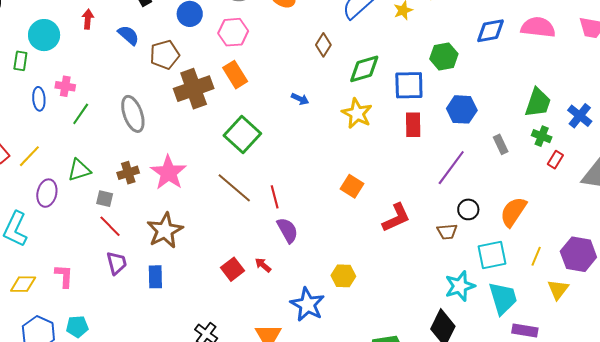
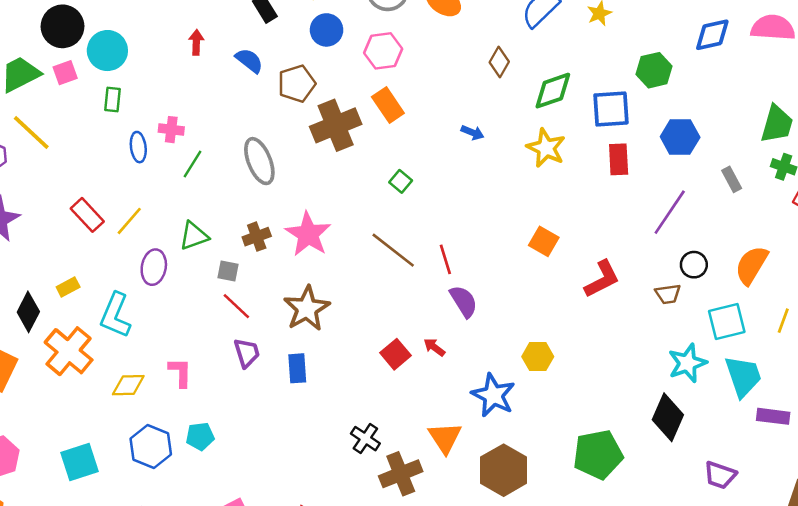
cyan circle: (44, 35) -> (107, 51), moved
green square: (242, 135) -> (401, 181), size x0.5

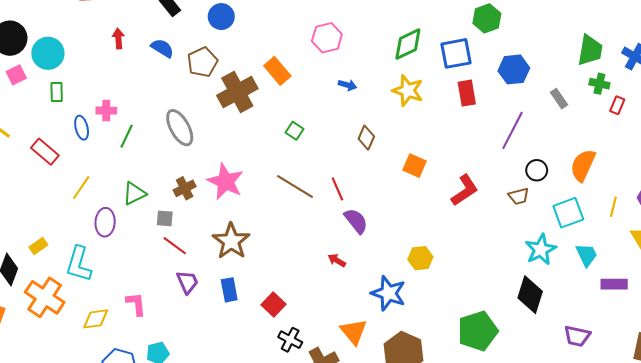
pink hexagon: (383, 51) -> (327, 38), moved
brown diamond: (499, 62) -> (366, 138), moved
red rectangle: (87, 215) -> (45, 152), moved
red square: (395, 354) -> (273, 305), moved
cyan trapezoid: (743, 376) -> (586, 255), size x0.7

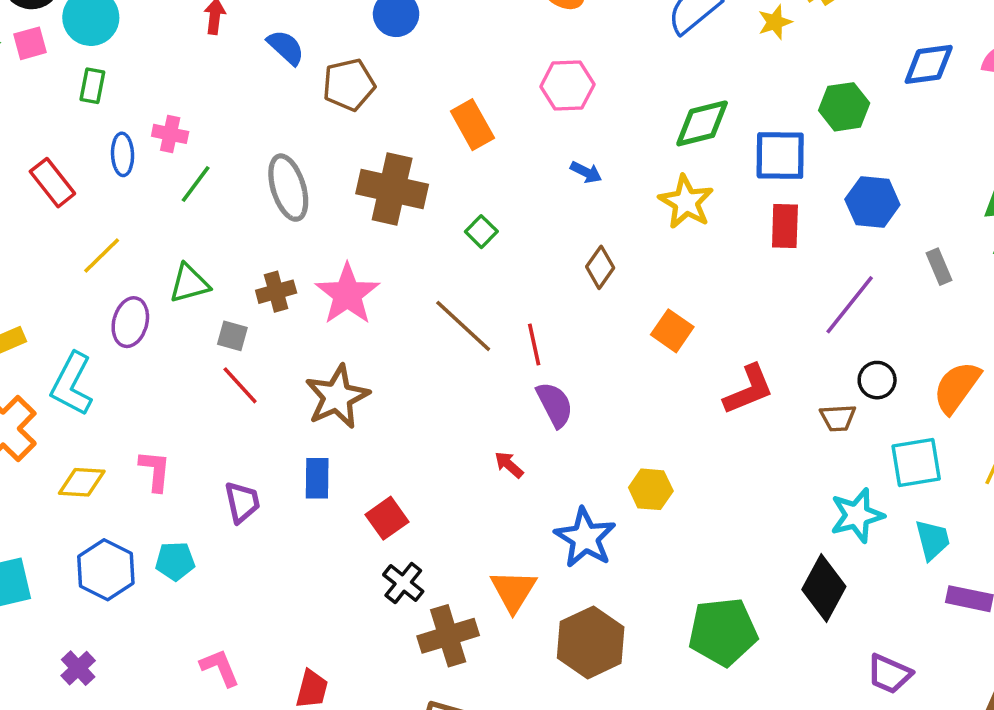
brown cross: (237, 92) -> (392, 189), moved, turned 30
purple trapezoid: (187, 282) -> (242, 502), moved

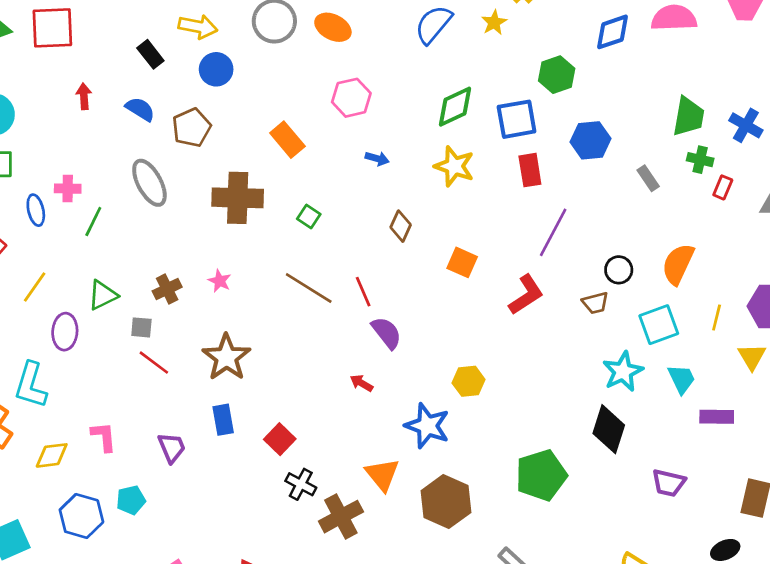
gray ellipse: (288, 188) -> (149, 183), moved
pink star: (347, 294) -> (220, 281), size x0.5
purple line: (850, 305) -> (553, 232), moved

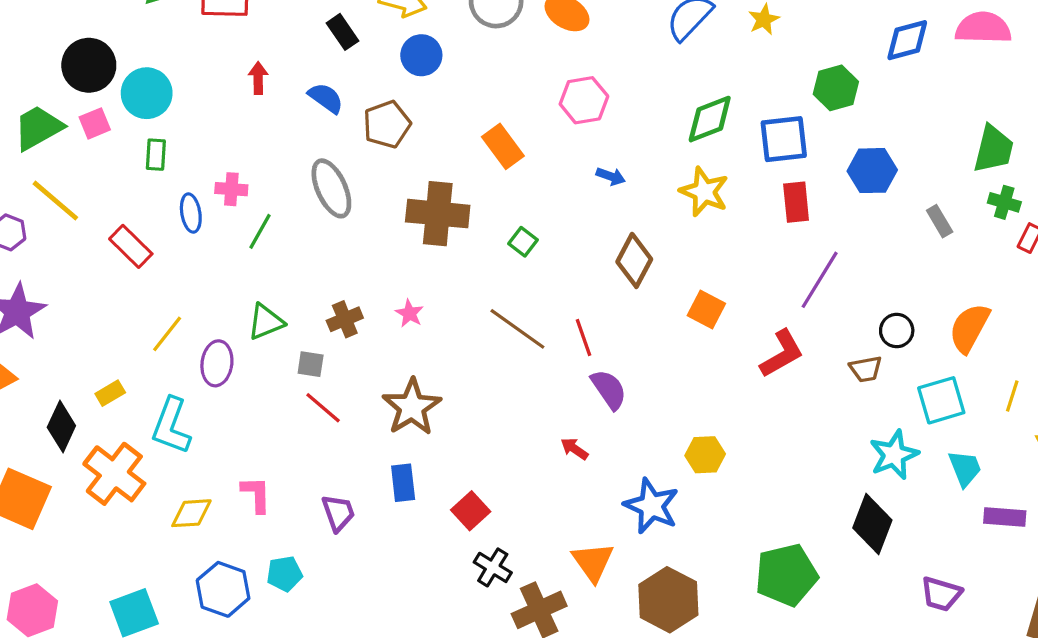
brown diamond: (401, 226) -> (634, 260), size x1.4
yellow line: (35, 287) -> (167, 334), moved

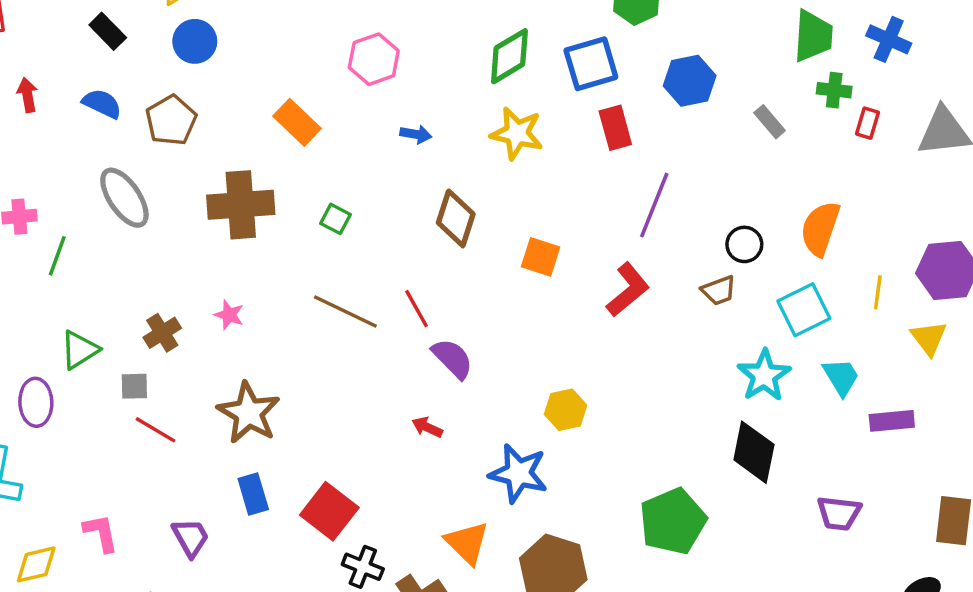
red square: (471, 511) -> (329, 511), size x1.4

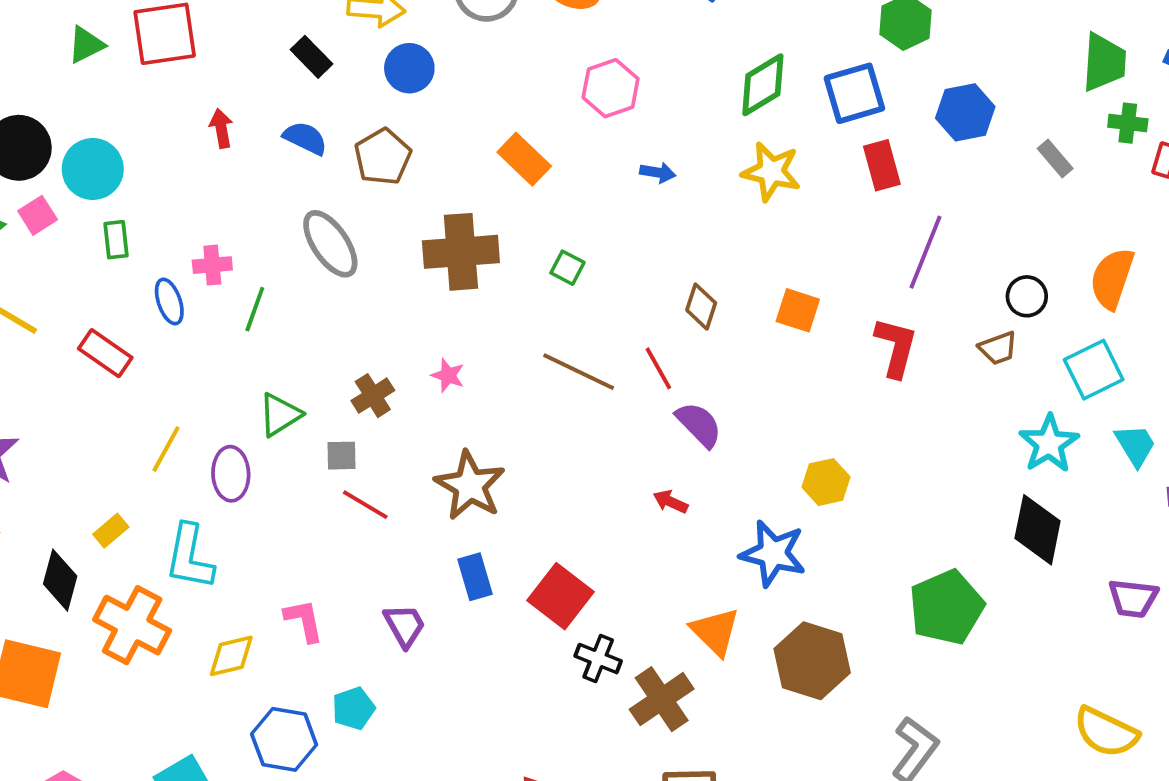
brown diamond: (456, 218) -> (701, 307), moved, size x0.7
red L-shape: (628, 290) -> (896, 347), turned -36

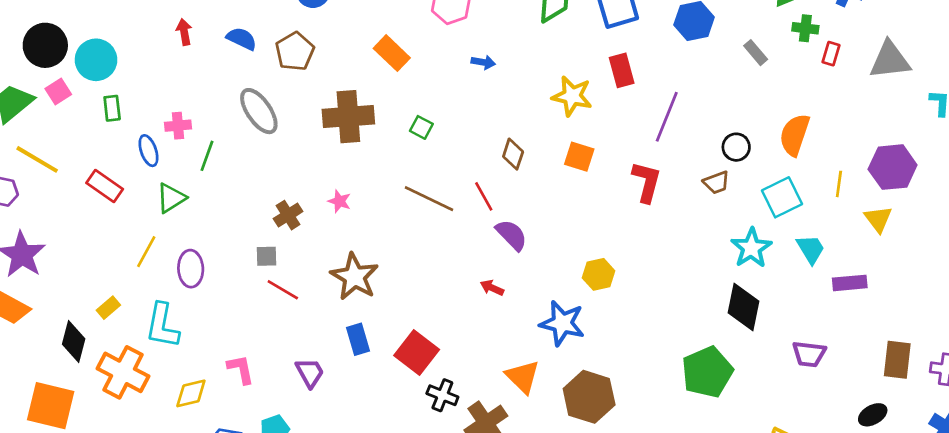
red rectangle: (882, 165) -> (622, 70), moved
yellow star: (771, 172) -> (572, 96), moved
green triangle: (280, 415) -> (171, 198), moved
green pentagon: (946, 607) -> (707, 372), moved

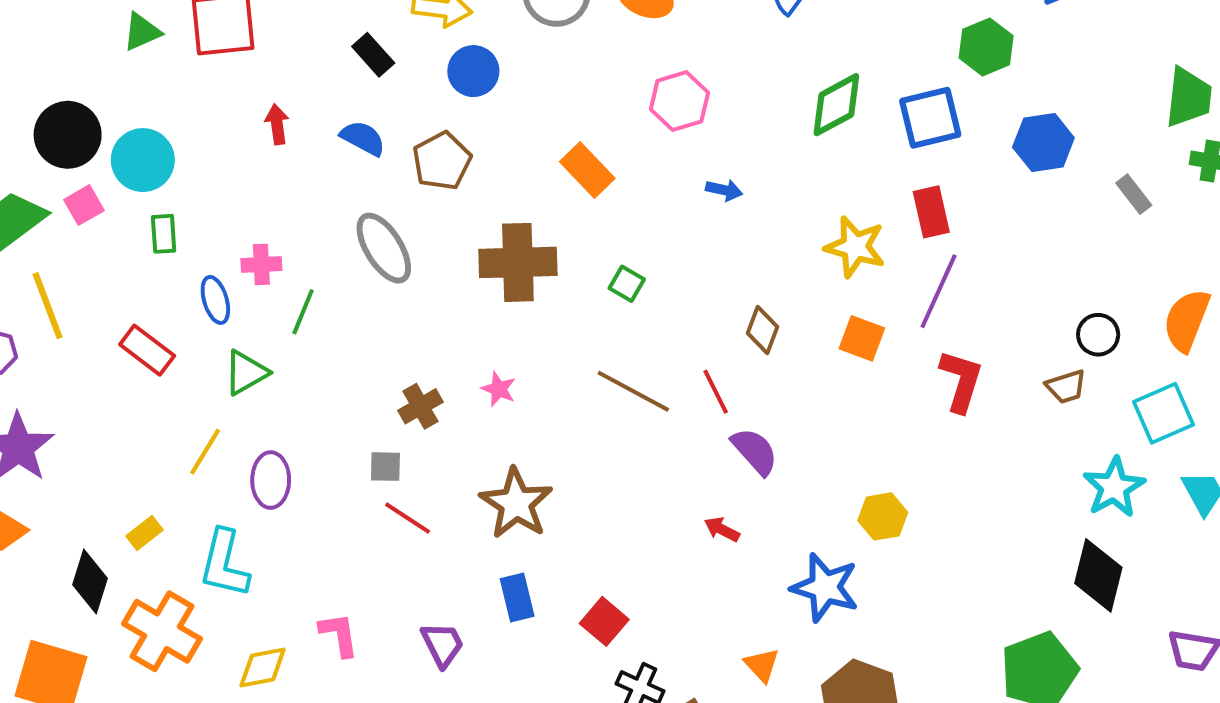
purple line: (667, 117) -> (939, 291), moved
yellow line: (37, 159) -> (48, 306), turned 36
red square: (417, 352) -> (604, 621), size x0.7
orange triangle: (523, 377) -> (762, 665), size x0.7

